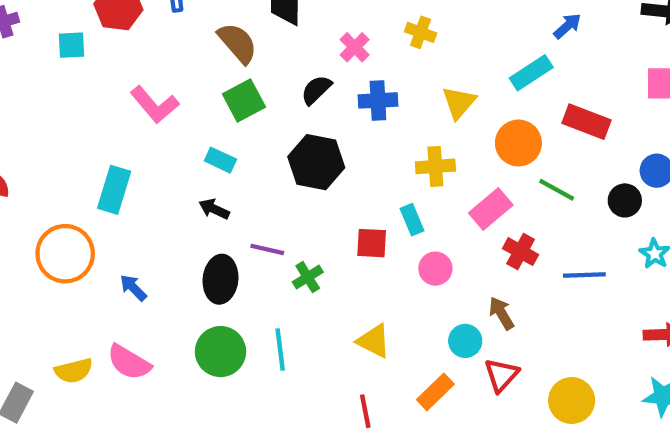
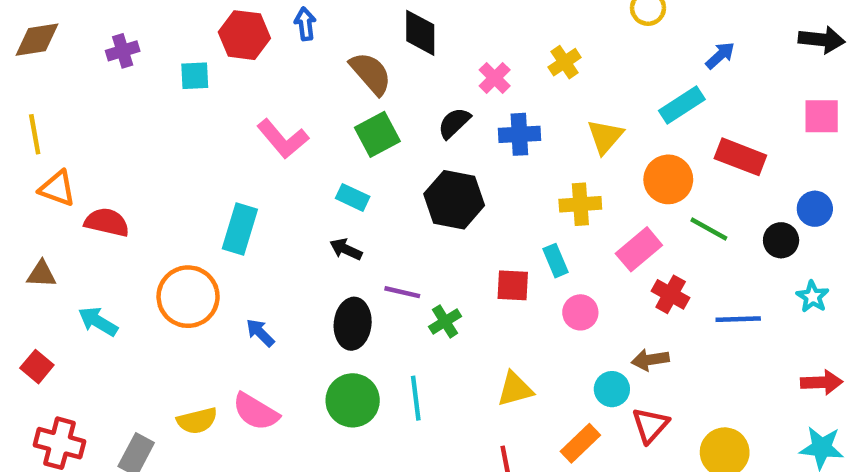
yellow cross: (421, 32) -> (565, 62), turned 36
brown arrow: (501, 313) -> (650, 360), turned -68
yellow triangle: (374, 341) -> (515, 389), turned -42

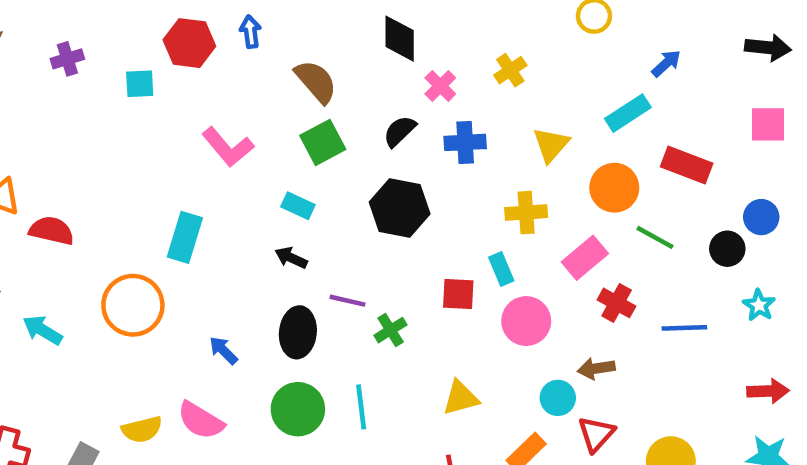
black diamond: (420, 33) -> (400, 39), moved
pink circle: (580, 312) -> (526, 321), size x1.4
blue arrow: (260, 333) -> (223, 350), moved

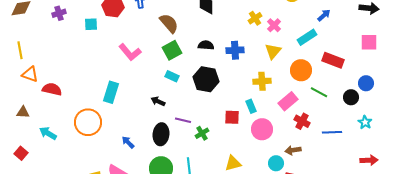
pink cross: (440, 86) -> (274, 25), moved
black semicircle: (400, 131) -> (206, 45), turned 49
cyan rectangle: (298, 206) -> (172, 76), moved

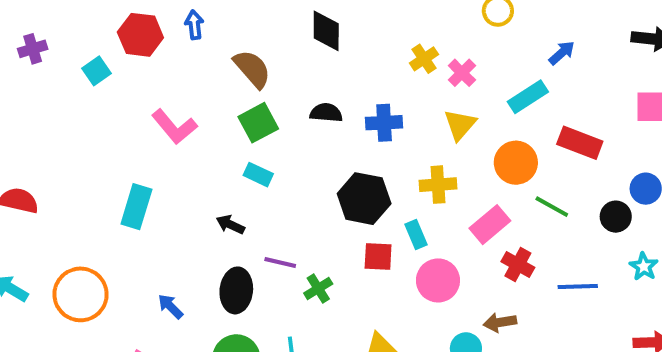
cyan square: (91, 24) -> (96, 71), turned -32
black hexagon: (206, 79) -> (364, 199), moved
orange circle: (88, 122) -> (81, 294), moved

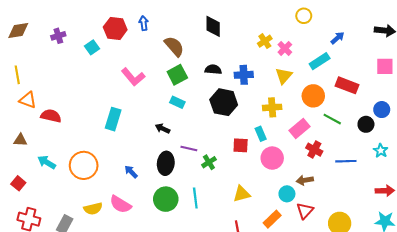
black hexagon: (364, 199) -> (224, 102), moved

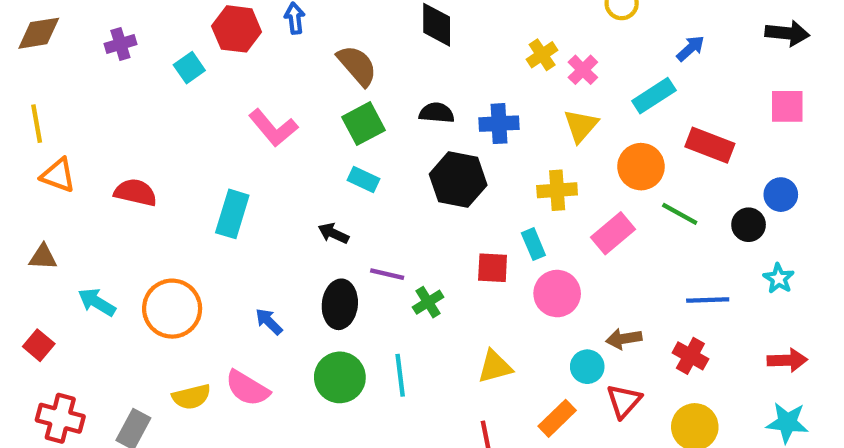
red semicircle: (51, 116) -> (136, 192), moved
red cross: (314, 150) -> (690, 356), moved

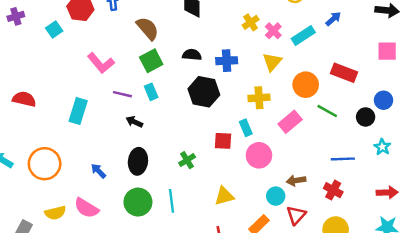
cyan rectangle: (654, 96) -> (303, 36), moved
cyan rectangle: (364, 180) -> (151, 92), turned 42
purple line: (387, 274) -> (122, 94), moved

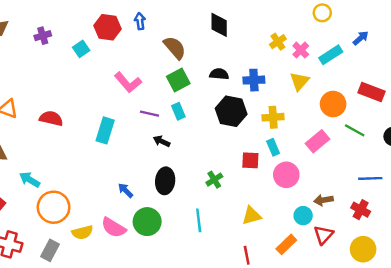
yellow cross: (259, 98) -> (273, 117), moved
orange circle: (45, 164) -> (54, 207), moved
green circle: (138, 202) -> (147, 222), moved

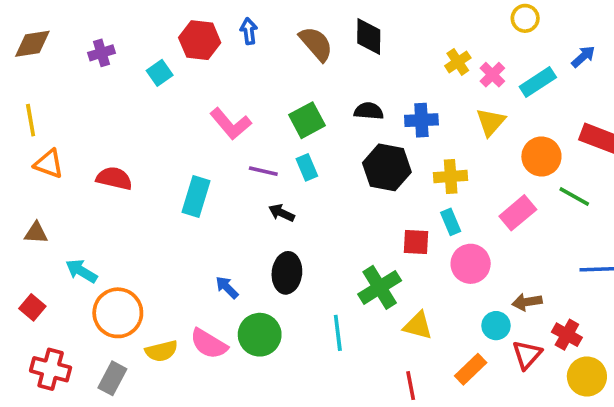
brown semicircle: (175, 48) -> (316, 44), moved
green cross: (214, 180) -> (380, 287), moved, size x1.6
red cross: (361, 210) -> (567, 335), moved
yellow triangle: (252, 216) -> (418, 326), turned 30

